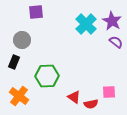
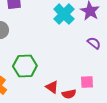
purple semicircle: (116, 42) -> (94, 43), moved

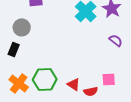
green hexagon: (25, 66) -> (45, 79), moved

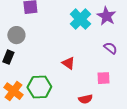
pink square: (109, 79) -> (103, 78), moved
red triangle: (74, 84) -> (68, 63), moved

